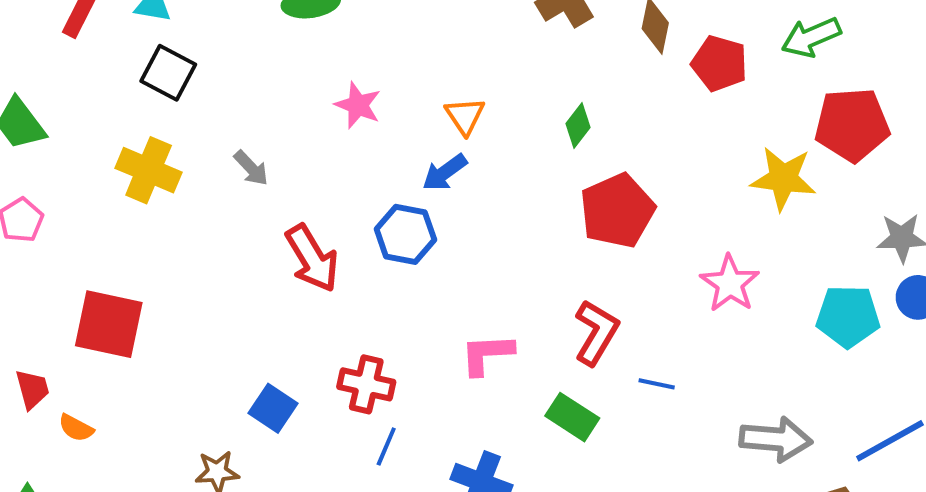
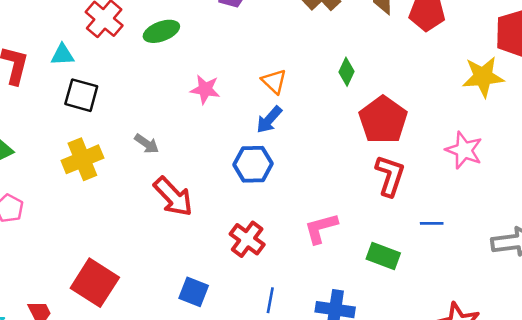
yellow cross: (149, 170) -> (82, 159), turned -33
red arrow: (312, 258) -> (173, 197), moved
red square: (109, 324) -> (95, 283), moved, turned 33
red L-shape: (596, 332) -> (390, 176), moved
red cross: (366, 384) -> (247, 239), moved, turned 36

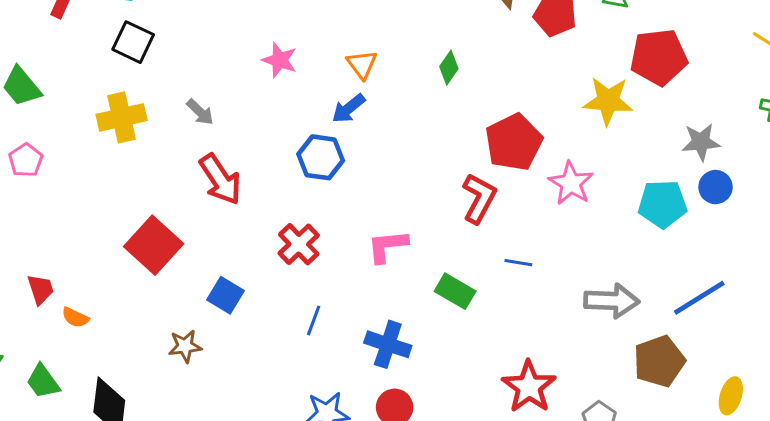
red pentagon: (383, 120) -> (514, 142), moved
red square: (95, 283) -> (154, 245), moved

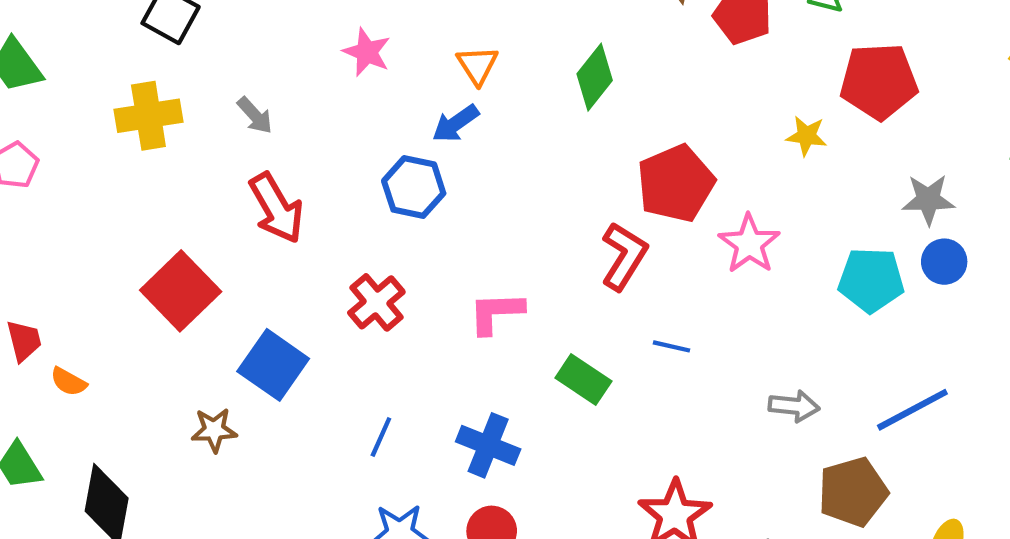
green diamond: (449, 68) -> (595, 77), size x1.4
yellow star: (608, 101) -> (807, 136), size x0.6
blue square: (225, 295) -> (273, 365), size x1.4
gray arrow: (612, 301) -> (794, 406), size x0.7
blue line: (314, 320) -> (381, 437), moved

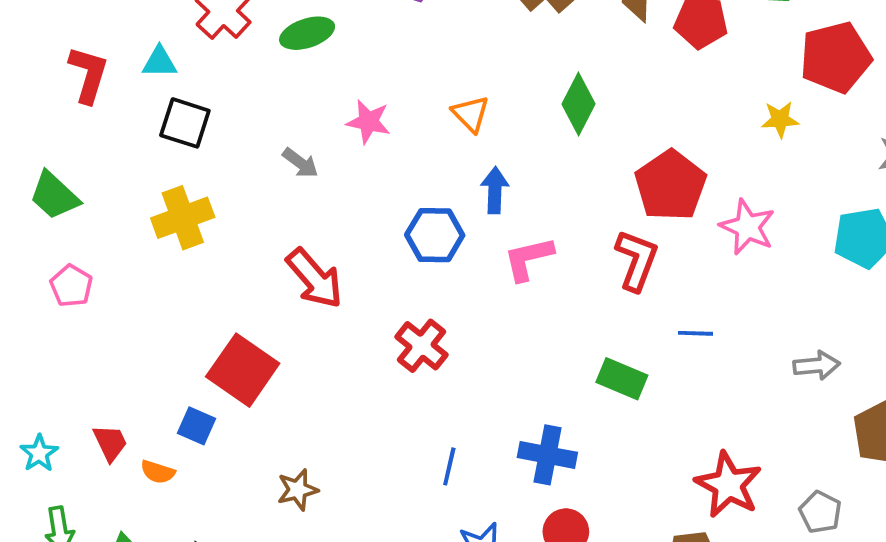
gray arrow: (255, 115) -> (300, 163), moved
blue arrow: (456, 123) -> (495, 190), moved, turned 138
pink L-shape: (496, 313) -> (528, 259), moved
blue square: (273, 365) -> (197, 426), moved, size x0.6

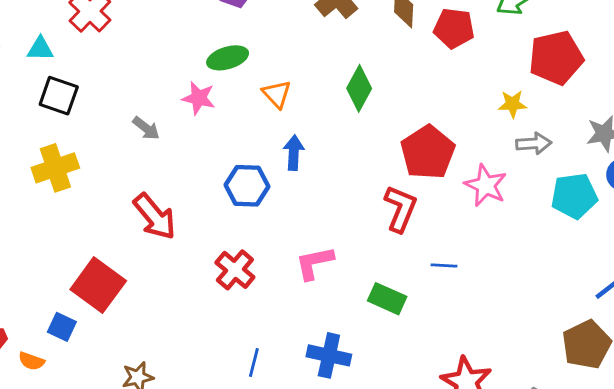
green ellipse: (307, 33) -> (228, 58), moved
pink L-shape: (528, 259) -> (314, 263), moved
gray arrow: (817, 365) -> (534, 143), moved

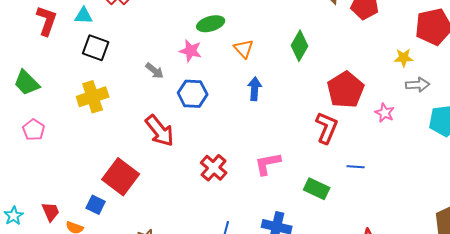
pink star: (486, 185) -> (385, 113), size x0.7
blue hexagon: (247, 186) -> (193, 94), moved

